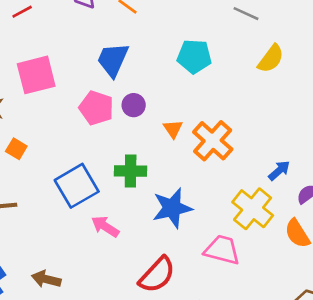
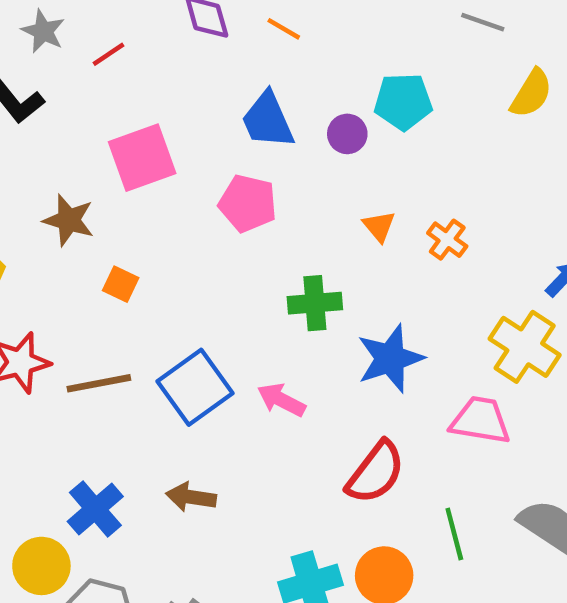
blue trapezoid: (113, 60) -> (268, 120), turned -42
purple circle: (134, 105) -> (347, 134), moved
orange cross: (213, 141) -> (447, 240), size x0.6
blue square: (77, 186) -> (195, 387), moved

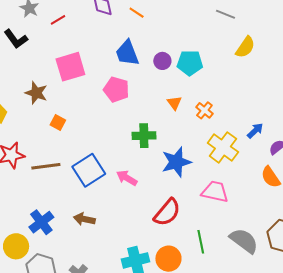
cyan pentagon: (403, 102) -> (190, 63), moved
yellow cross: (525, 347) -> (223, 147), moved

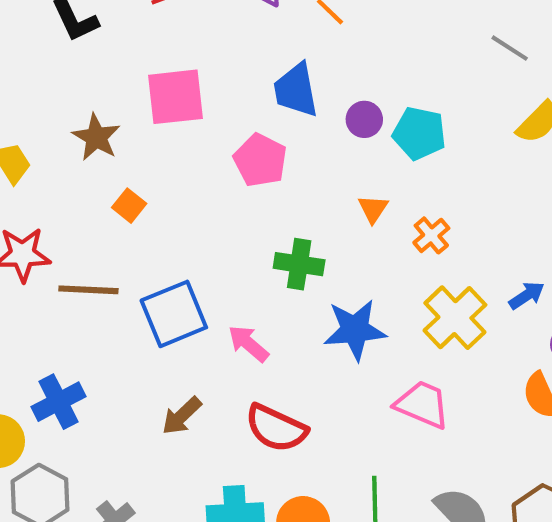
red semicircle: (167, 212) -> (276, 428), moved, turned 64
brown arrow: (84, 219) -> (182, 416), moved, turned -65

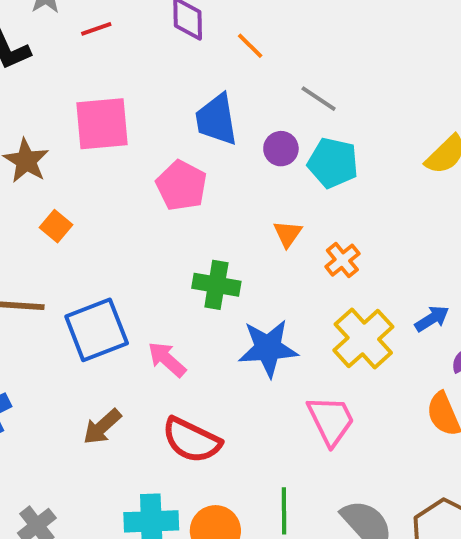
gray line: (510, 48) -> (319, 99), moved
pink trapezoid: (422, 404) -> (331, 420), turned 40

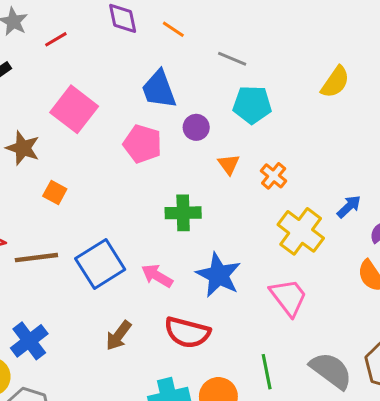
pink square: (102, 124) -> (74, 109), turned -36
purple circle: (281, 149) -> (196, 127), moved
blue star: (268, 348) -> (218, 275), moved, turned -30

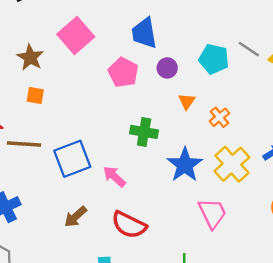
gray line: (232, 59) -> (249, 49), moved
orange square: (55, 192) -> (35, 96), moved, turned -30
blue star: (218, 275) -> (185, 165), moved

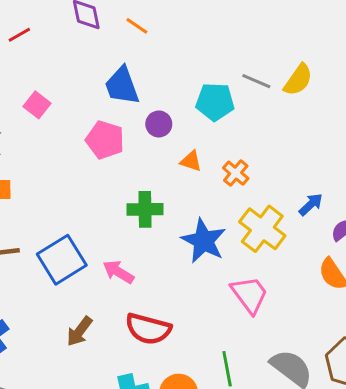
pink square: (76, 35) -> (37, 105), size x0.6
orange triangle: (187, 101) -> (191, 161), turned -36

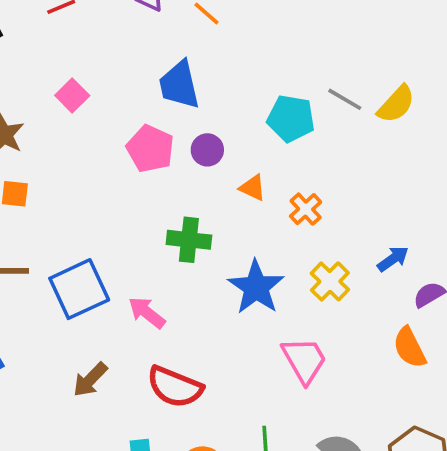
purple circle: (159, 124) -> (207, 150), moved
yellow cross: (262, 229) -> (330, 281), size x0.7

